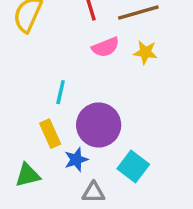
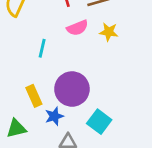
cyan line: (61, 92) -> (42, 48), moved

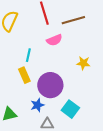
yellow star: (109, 32) -> (83, 63), moved
yellow rectangle: (34, 96) -> (24, 75), moved

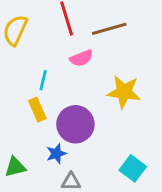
yellow star: (83, 63) -> (124, 92), size x1.6
cyan square: (70, 109) -> (133, 168), moved

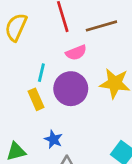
purple circle: (75, 124) -> (71, 89), moved
blue star: (56, 154) -> (53, 139), turned -30

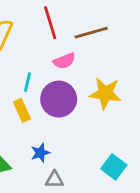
blue star: (53, 139) -> (40, 153), turned 30

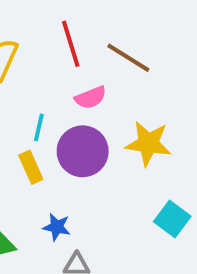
brown line: (91, 33) -> (128, 58), turned 48
blue star: (40, 153) -> (57, 227), turned 30
cyan square: (114, 167) -> (172, 219), moved

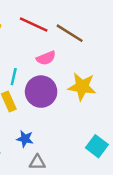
red line: (71, 44) -> (34, 25), turned -48
cyan square: (172, 219) -> (97, 146), moved

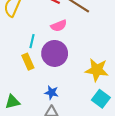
yellow star: (82, 87) -> (97, 70), moved
blue star: (25, 139) -> (52, 93), moved

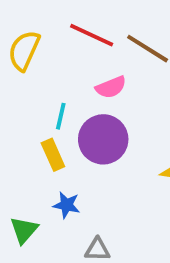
blue star: (52, 93) -> (67, 205), moved
green triangle: (12, 102) -> (24, 230), turned -35

